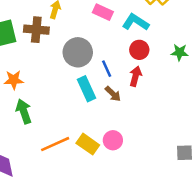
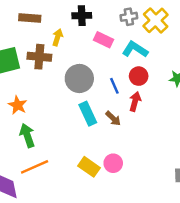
blue line: (107, 69) -> (114, 86), moved
orange star: (14, 80) -> (18, 105), turned 30
orange line: (55, 144) -> (35, 167), moved

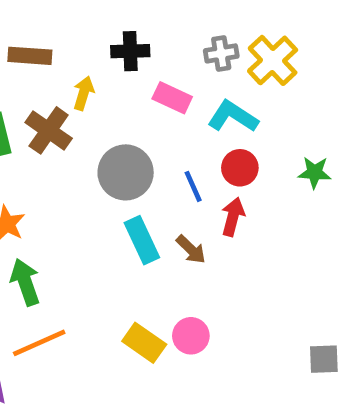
brown cross: (39, 57) -> (49, 130), turned 30

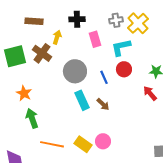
pink rectangle: (172, 98) -> (95, 39), turned 49
cyan L-shape: (233, 116) -> (121, 47), turned -45
red arrow: (233, 217) -> (150, 93), moved, turned -56
orange line: (39, 343) -> (52, 144), moved, turned 35

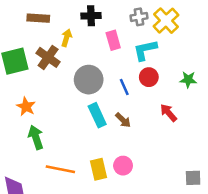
red arrow: (150, 93) -> (168, 113), moved
yellow rectangle: (83, 144) -> (98, 169), turned 42

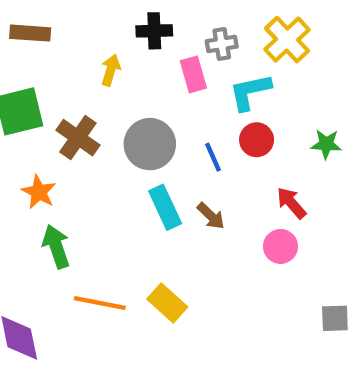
gray cross: (139, 17) -> (222, 44), moved
brown rectangle: (38, 18) -> (30, 33), moved
brown cross: (48, 57) -> (78, 138), moved
pink circle: (123, 166) -> (280, 246), moved
yellow rectangle: (98, 169) -> (167, 303), turned -35

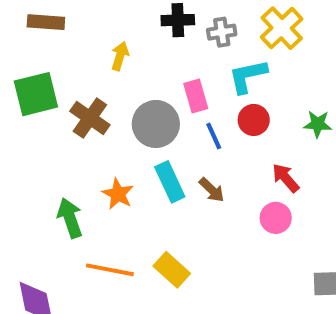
black cross: (154, 31) -> (178, 20), moved
pink rectangle: (193, 74) -> (196, 96), moved
orange star: (39, 192) -> (118, 194), moved

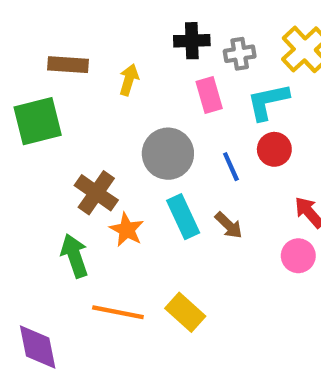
brown rectangle: (46, 22) -> (68, 65), moved
pink rectangle: (196, 96) -> (209, 95), moved
brown cross: (90, 118) -> (96, 193), moved

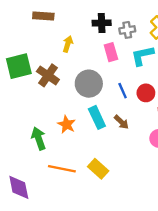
brown rectangle: (68, 65) -> (43, 16), moved
red circle: (274, 149) -> (146, 93), moved
brown cross: (96, 193) -> (48, 75), moved

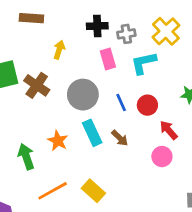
orange line: (62, 169) -> (53, 191), turned -40

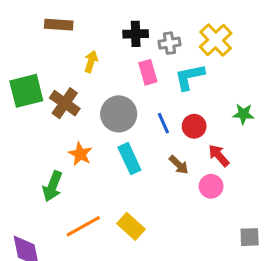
brown arrow: (120, 138) -> (179, 165), moved
orange star: (58, 141) -> (80, 154), moved
green arrow: (26, 157) -> (52, 186), turned -140

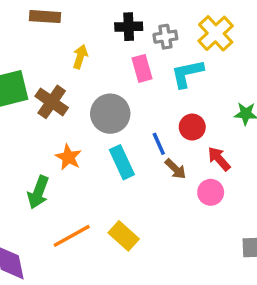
blue line: (163, 123) -> (159, 144), moved

